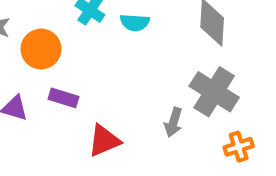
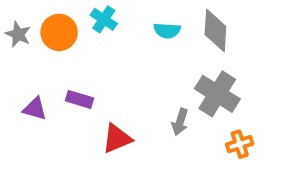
cyan semicircle: (135, 23) -> (167, 31), moved
orange circle: (41, 49) -> (59, 32), moved

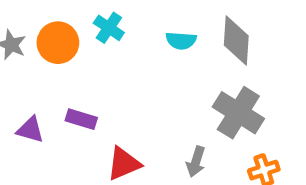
gray arrow: (180, 122) -> (196, 162), moved

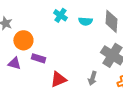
cyan cross: (109, 28) -> (60, 15), moved
orange circle: (58, 43) -> (23, 40), moved

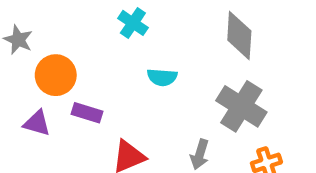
cyan semicircle: (85, 21) -> (162, 77), moved

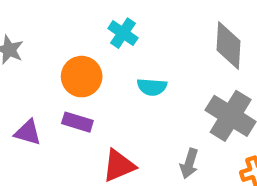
orange circle: (56, 75) -> (82, 77), moved

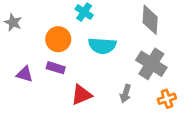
cyan semicircle: (152, 87) -> (102, 46), size x1.5

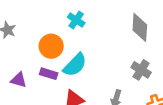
cyan semicircle: (102, 46) -> (75, 65), moved, turned -50
gray cross: (151, 64) -> (141, 70), size x0.7

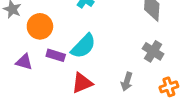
orange circle: (51, 46) -> (40, 26), moved

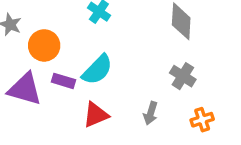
purple triangle: (24, 62) -> (25, 89), size x1.6

